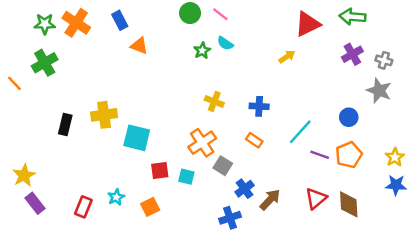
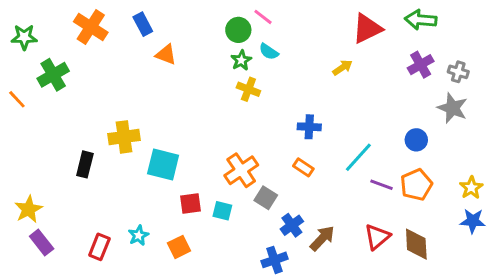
green circle: (190, 13) -> (238, 30), moved
green star: (45, 24) -> (24, 37), moved
yellow cross: (214, 101) -> (248, 89), moved
black rectangle: (65, 124) -> (85, 164), moved

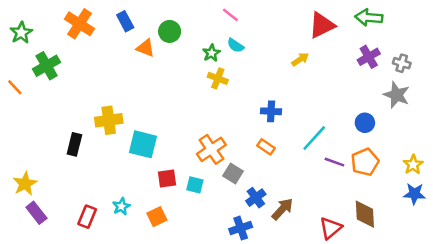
green circle: (238, 30) -> (170, 31), moved
green star: (24, 37) -> (21, 33), turned -30
red triangle: (377, 237) -> (331, 228), moved

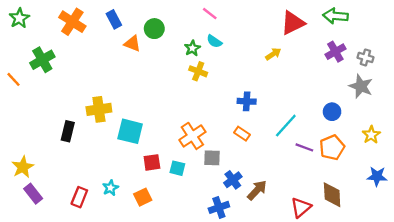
green star: (21, 33) -> (19, 18), moved
yellow star: (413, 165) -> (371, 135), moved
gray square: (233, 173) -> (212, 158), turned -30

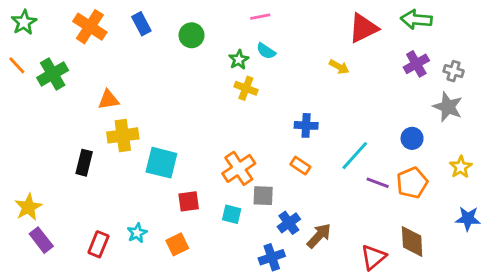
pink line: (210, 14) -> (260, 17), turned -49
orange triangle: (132, 44) -> (108, 100), moved, turned -30
yellow arrow: (273, 54) -> (339, 67), turned 63
orange line: (14, 79) -> (17, 65), moved
cyan square: (177, 168) -> (232, 214), moved

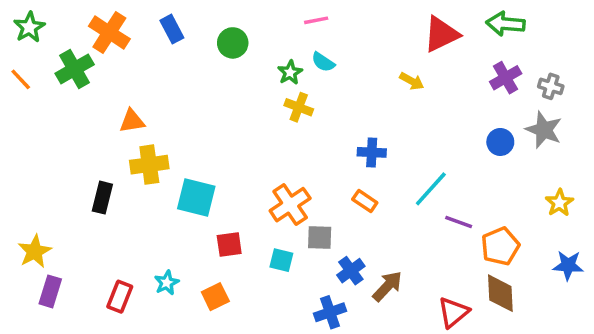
green cross: (53, 74) -> (75, 69), moved
blue circle: (412, 138) -> (500, 142), moved
orange pentagon: (412, 183) -> (500, 246), moved
purple rectangle: (41, 240) -> (50, 291), turned 55

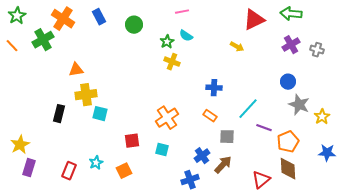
gray star: (544, 130) -> (299, 105), moved
cyan square: (196, 198) -> (100, 114), moved, size x0.7
gray square: (320, 238) -> (227, 137), moved

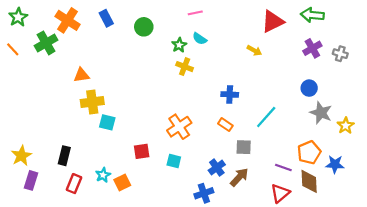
black rectangle: (59, 114) -> (64, 156), moved
purple line: (264, 128) -> (283, 167), moved
blue star: (327, 153) -> (335, 164), moved
orange square: (124, 171) -> (122, 183), moved

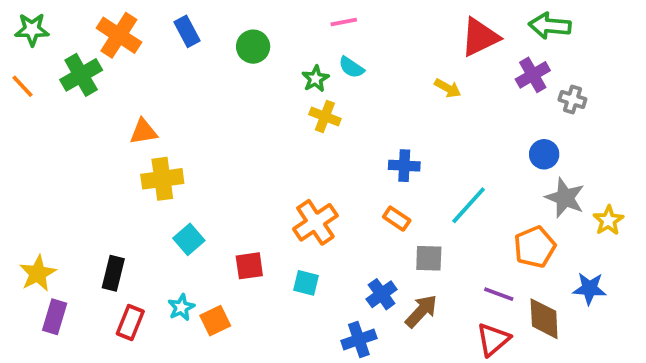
green star: (18, 17) -> (32, 30), turned 30
purple cross: (312, 48) -> (533, 75), moved
gray cross: (340, 54) -> (572, 99), moved
cyan square: (107, 122) -> (189, 239), moved, turned 35
orange pentagon: (309, 152) -> (535, 247), moved

